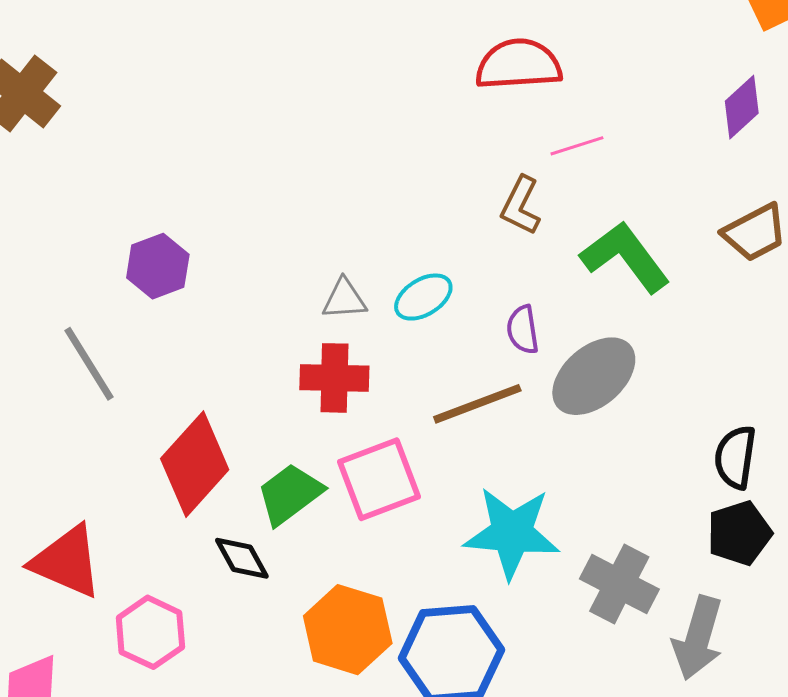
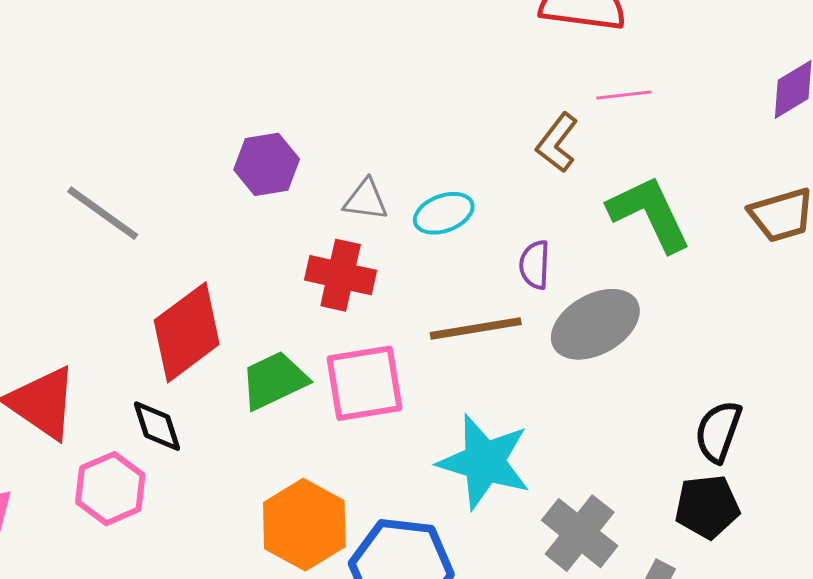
purple hexagon: (158, 266) -> (267, 164), moved
gray line: (89, 364) -> (103, 213), turned -34
black diamond: (242, 558) -> (157, 426), moved

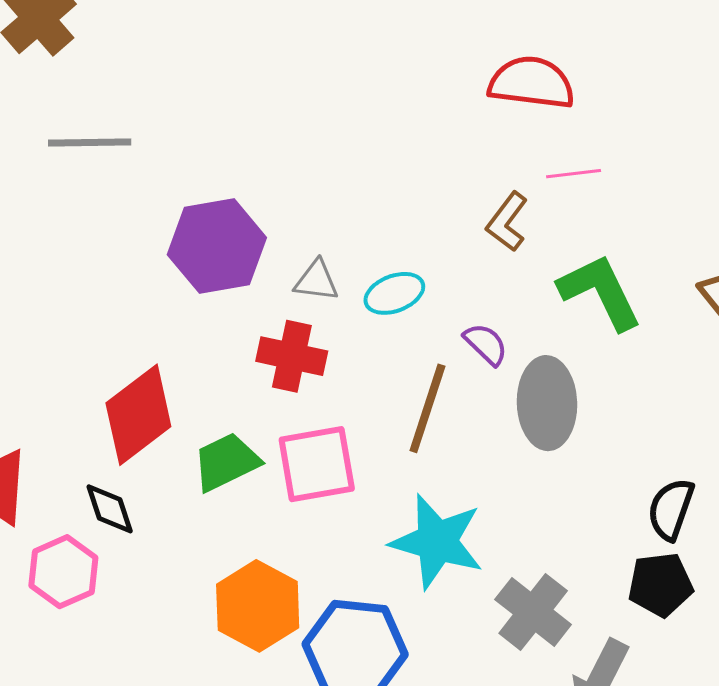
purple hexagon: (267, 164) -> (217, 246), size x1.5
gray line: (103, 213) -> (90, 143), moved, turned -36
purple semicircle: (535, 265) -> (486, 344), turned 132
gray ellipse: (595, 324) -> (547, 403), turned -62
brown line: (476, 329) -> (427, 408), turned -62

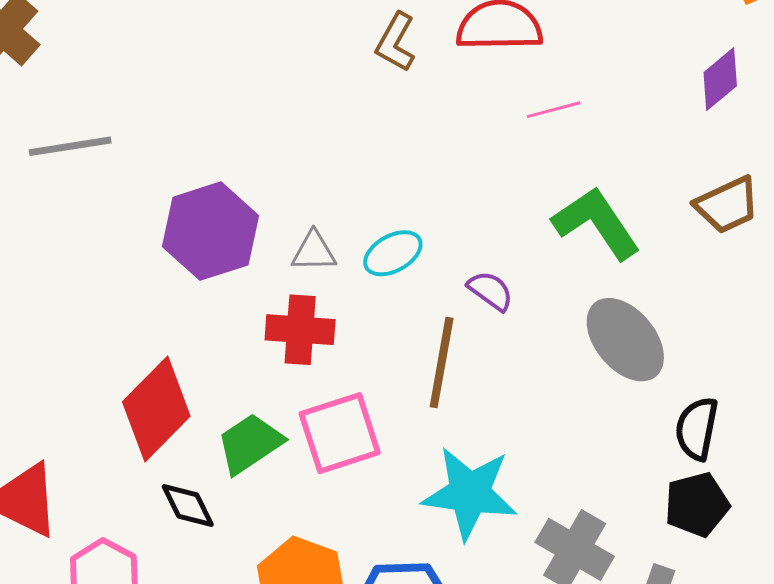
brown L-shape: (507, 222) -> (396, 42), moved
gray ellipse: (547, 403) -> (625, 340), moved, turned -30
black diamond: (110, 509) -> (188, 506), moved

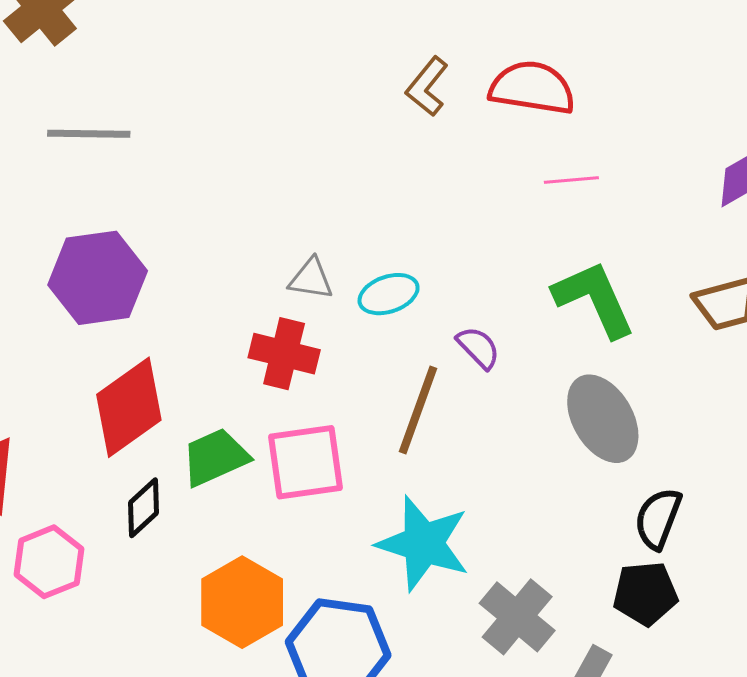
purple hexagon: (211, 231) -> (98, 278), moved
black diamond: (188, 506) -> (144, 508), turned 64

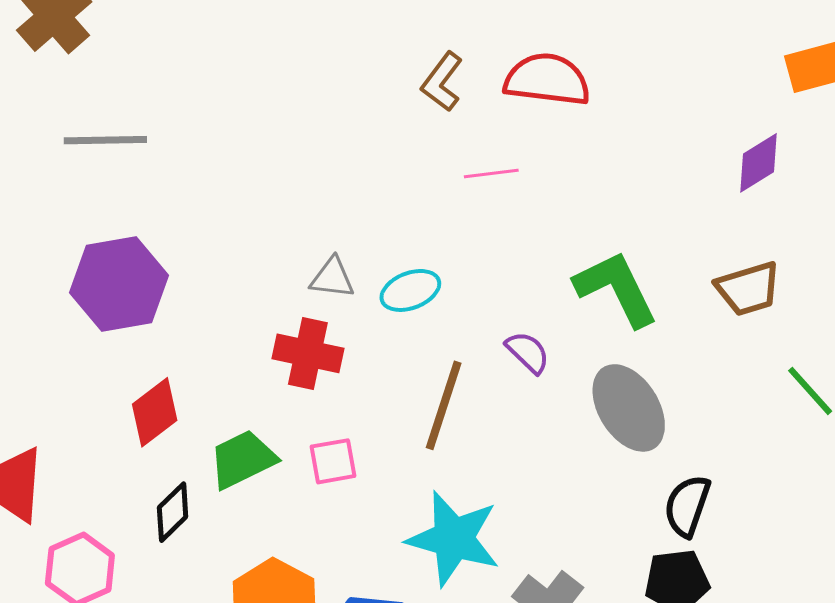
pink line: (571, 180) -> (491, 173), moved
purple semicircle: (478, 348) -> (528, 352), moved
red diamond: (129, 407) -> (155, 412), size x0.7
pink square: (306, 462) -> (333, 461), size x0.6

